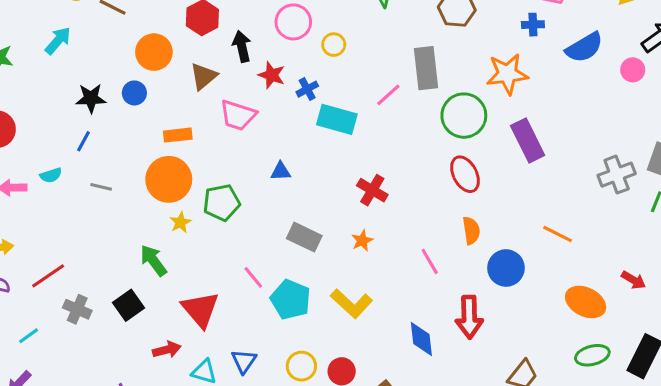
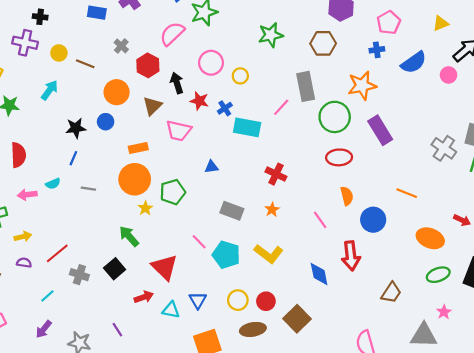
red ellipse: (465, 174) -> (339, 157), turned -60
gray cross: (617, 175) -> (444, 148), turned -30

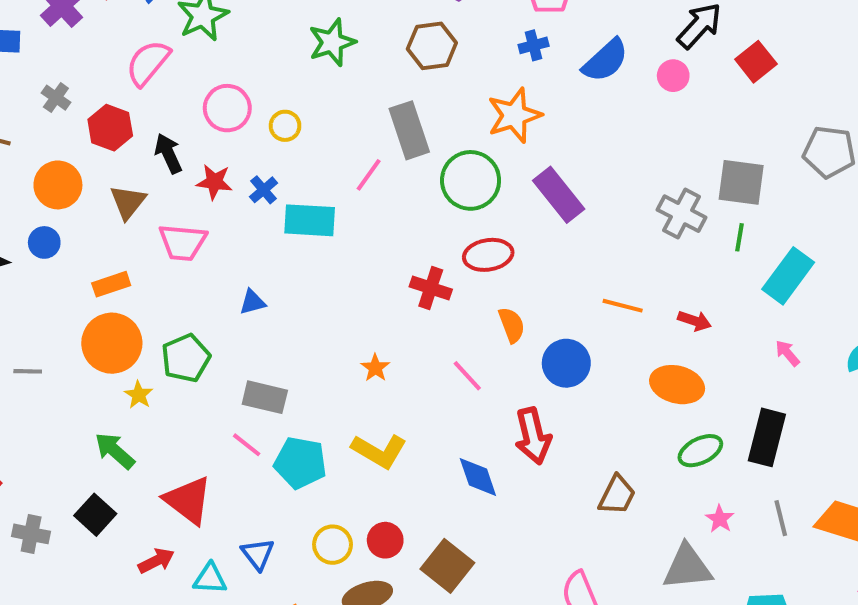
red cross: (276, 174) -> (431, 288), moved
gray rectangle: (232, 211) -> (265, 397), moved
red arrow: (462, 220) -> (695, 321), moved

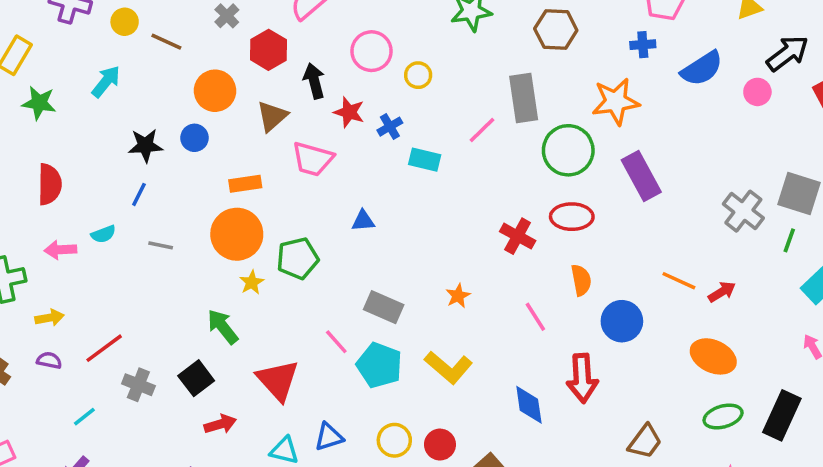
cyan rectangle: (310, 220) -> (425, 160), size x0.7
red arrow: (695, 321) -> (722, 292), moved, turned -60
gray rectangle: (265, 397) -> (384, 307), moved
blue triangle: (258, 554) -> (329, 437), turned 40
red arrow: (156, 561) -> (220, 424), moved

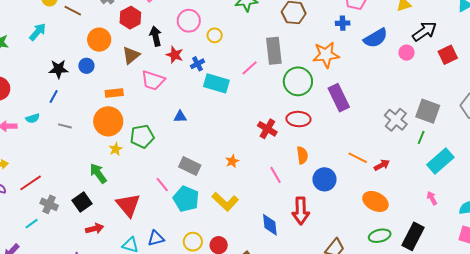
cyan rectangle: (425, 160) -> (216, 83), size x1.4
cyan line: (84, 417) -> (32, 224), moved

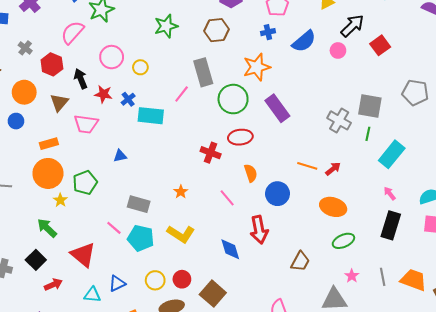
black rectangle: (413, 236) -> (391, 225), moved

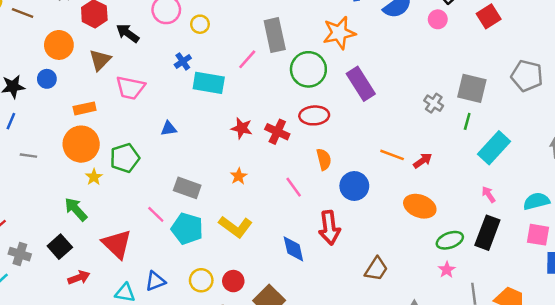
black arrow: (81, 79) -> (128, 33), turned -36
red star: (103, 94) -> (242, 128), moved
gray cross: (339, 120) -> (434, 103), size x0.7
green ellipse: (343, 241) -> (450, 240), moved
pink star: (352, 276) -> (447, 270), moved

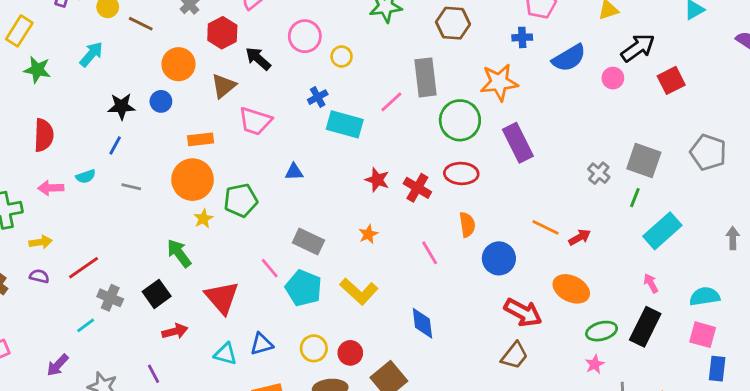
red arrow: (329, 228) -> (523, 312), moved, turned -60

